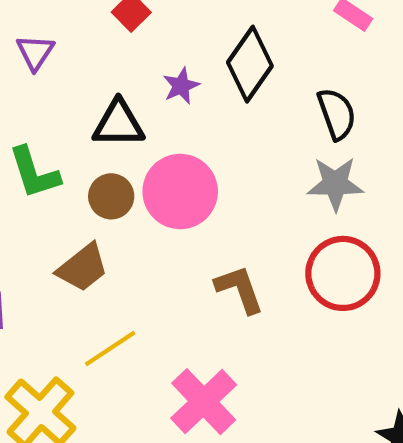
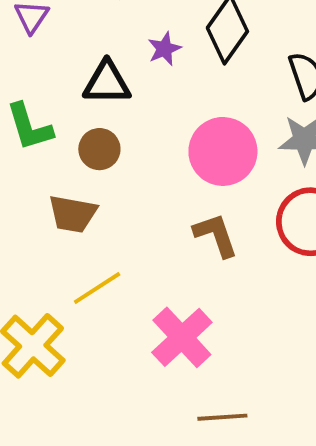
pink circle: (180, 191) -> (223, 151), moved
brown trapezoid: (83, 268) -> (73, 214), turned 48

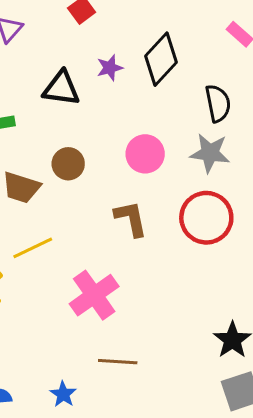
brown circle: (99, 149) -> (68, 164), moved
pink circle: (223, 151) -> (145, 154), size x0.7

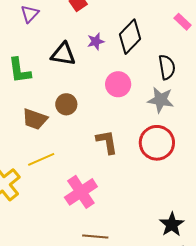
pink circle: (145, 154) -> (118, 84), moved

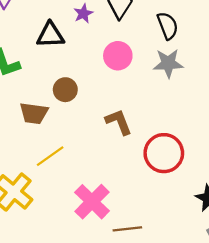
red circle: (157, 143) -> (164, 153), moved
pink cross: (81, 192) -> (92, 202), moved

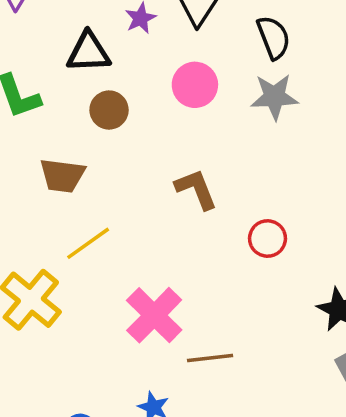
brown circle: (65, 90) -> (109, 110), moved
red circle: (164, 153) -> (268, 239), size x0.6

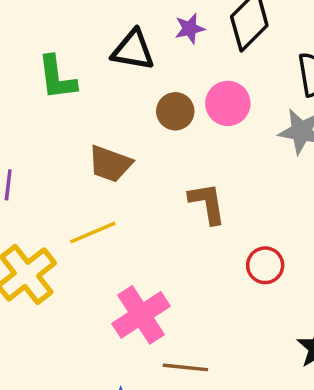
brown circle: (109, 110) -> (175, 111), moved
brown trapezoid: (62, 176) -> (110, 164), moved

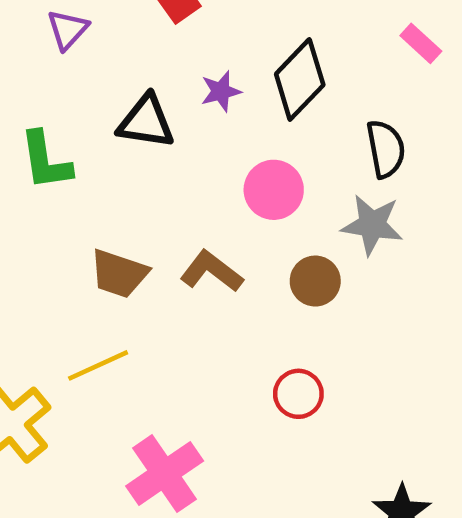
brown circle: (175, 111) -> (315, 281), moved
brown L-shape: (207, 203) -> (211, 271), moved, turned -42
red circle: (265, 265) -> (298, 394), moved

